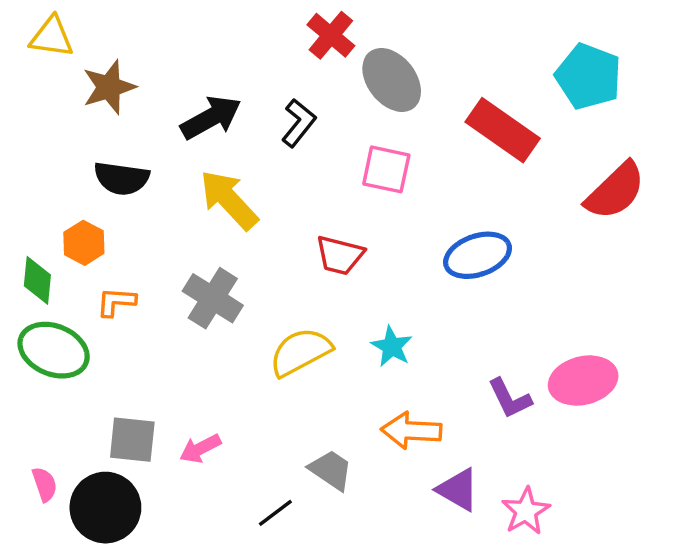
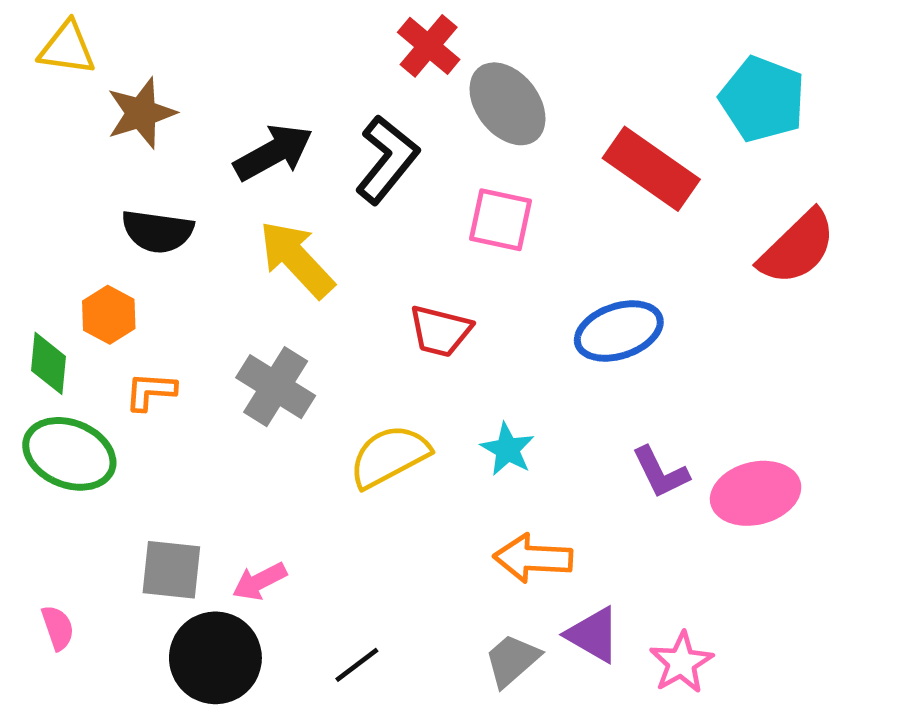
black L-shape: (299, 123) -> (387, 159), size x1.4
purple L-shape: (510, 398) -> (660, 472), moved
gray trapezoid: (331, 470) -> (512, 660), moved, turned -75
black circle: (105, 508) -> (215, 658), moved

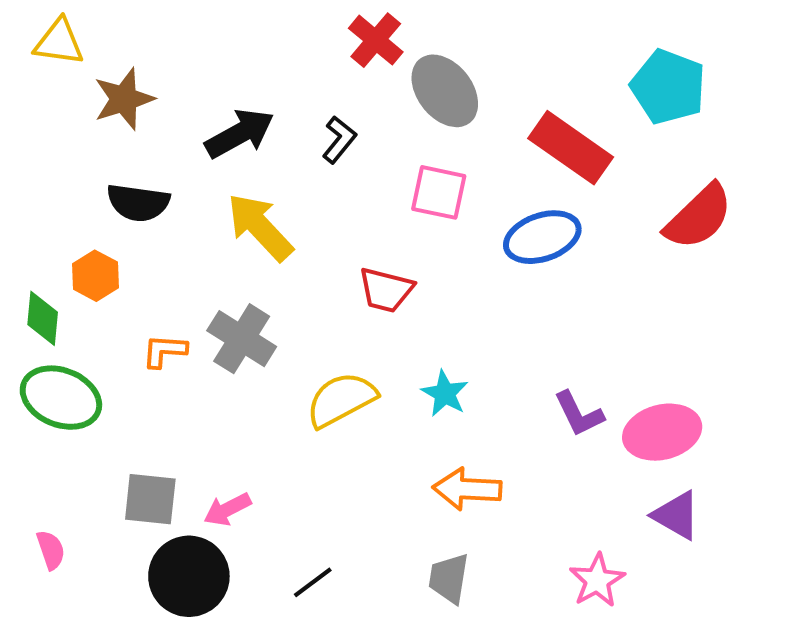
black L-shape: (387, 159) -> (339, 140), size x0.6
blue ellipse: (619, 331) -> (542, 237), moved
orange L-shape: (150, 391) -> (165, 351), moved
purple triangle: (593, 635) -> (676, 515), moved
gray trapezoid: (512, 660) -> (449, 578), turned -40

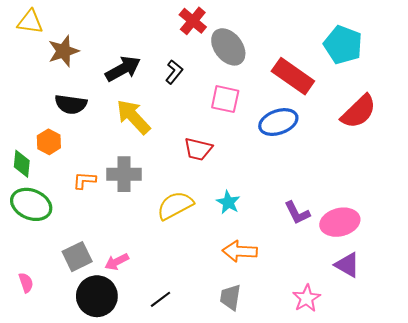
gray cross: (242, 339) -> (124, 174), turned -32
gray square: (150, 499) -> (77, 257), turned -32

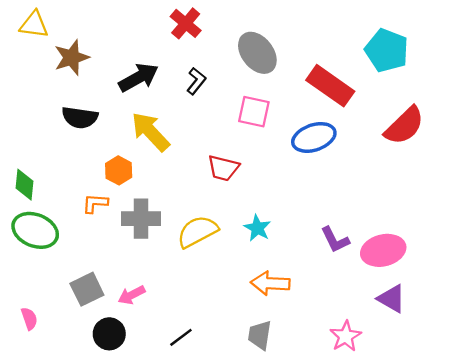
red cross: (193, 21) -> (186, 23), moved
orange hexagon: (49, 142) -> (119, 170), moved
gray cross: (124, 174) -> (141, 219), moved
black circle: (97, 296) -> (109, 334), size x0.7

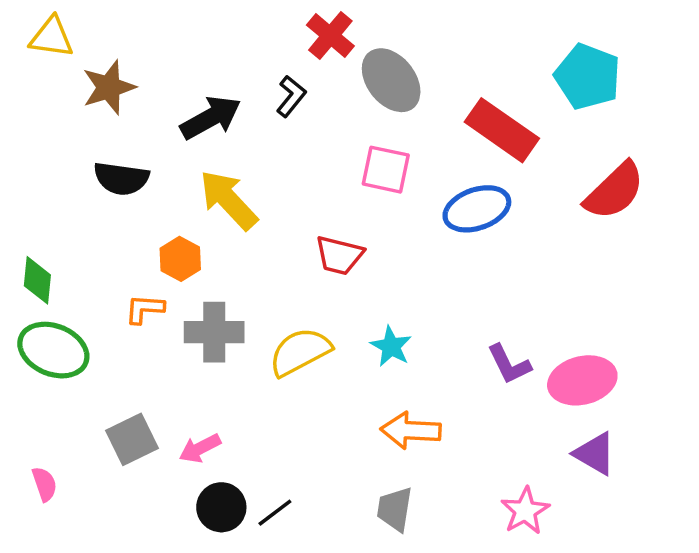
red cross: (186, 23) -> (330, 36), moved
black L-shape: (196, 81) -> (291, 96), moved
black circle: (109, 334) -> (221, 507), moved

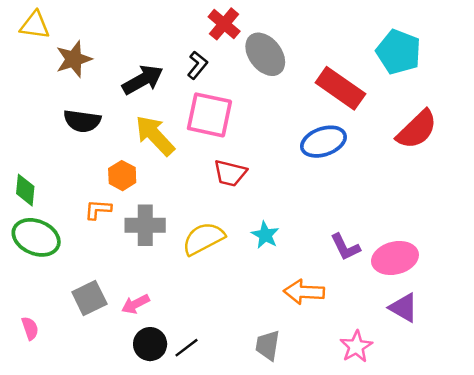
pink square: (386, 170) -> (209, 115), moved, size x1.4
orange arrow: (411, 430) -> (304, 292), moved

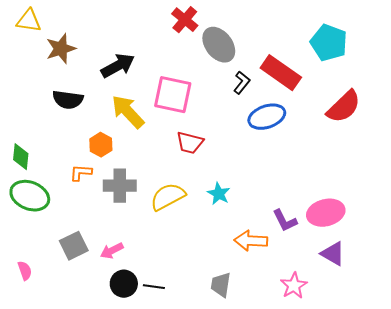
black L-shape: (197, 65) -> (242, 83), moved
purple L-shape: (345, 247) -> (285, 221), moved
black line: (186, 348) -> (154, 287), turned 45

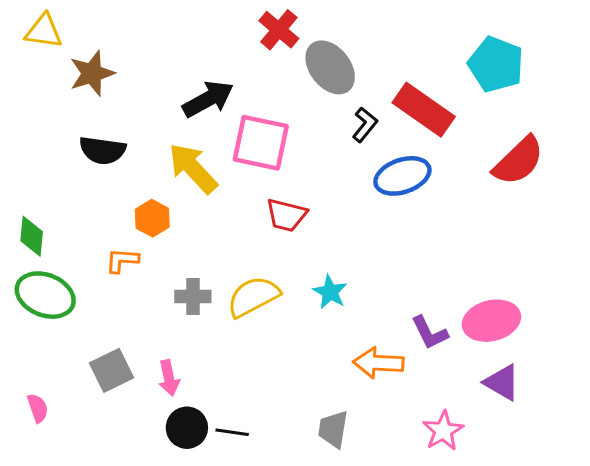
black arrow: (118, 66) -> (208, 99), moved
gray cross: (120, 186) -> (193, 297), moved, size x0.7
pink arrow: (112, 251) -> (169, 378), turned -75

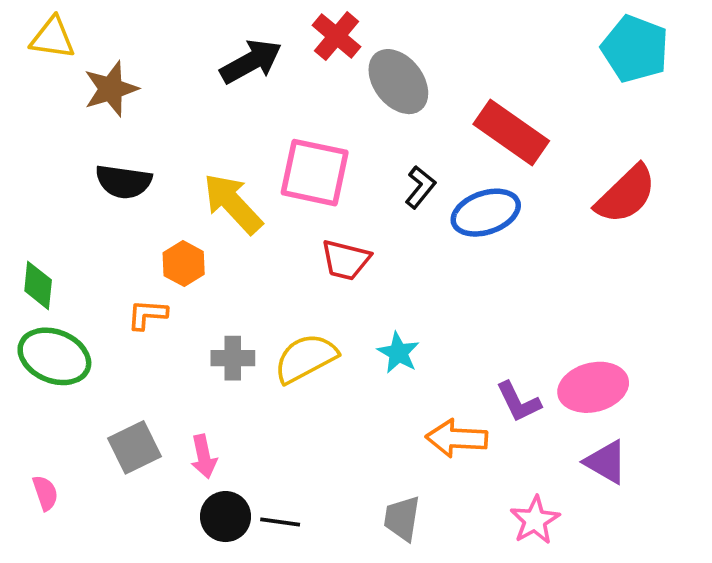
cyan pentagon: (496, 64) -> (635, 49), moved
black arrow: (208, 99) -> (251, 62), moved
black L-shape: (365, 125) -> (420, 187), moved

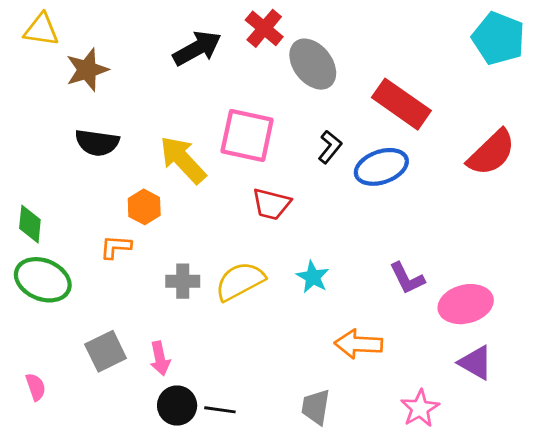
purple L-shape: (519, 402) -> (407, 278), moved

